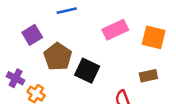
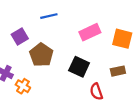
black square: (87, 71) -> (79, 67), moved

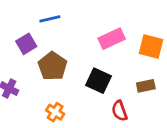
blue line: (49, 16) -> (50, 19), moved
orange cross: (23, 86) -> (55, 112), moved

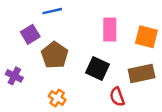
pink rectangle: (112, 39) -> (110, 29), turned -65
brown rectangle: (146, 86) -> (142, 73), size x1.5

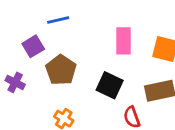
purple cross: (14, 76) -> (15, 82), moved

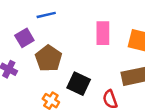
black square: (110, 85) -> (79, 84), moved

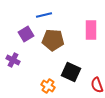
brown pentagon: (49, 58) -> (53, 40), moved, turned -30

